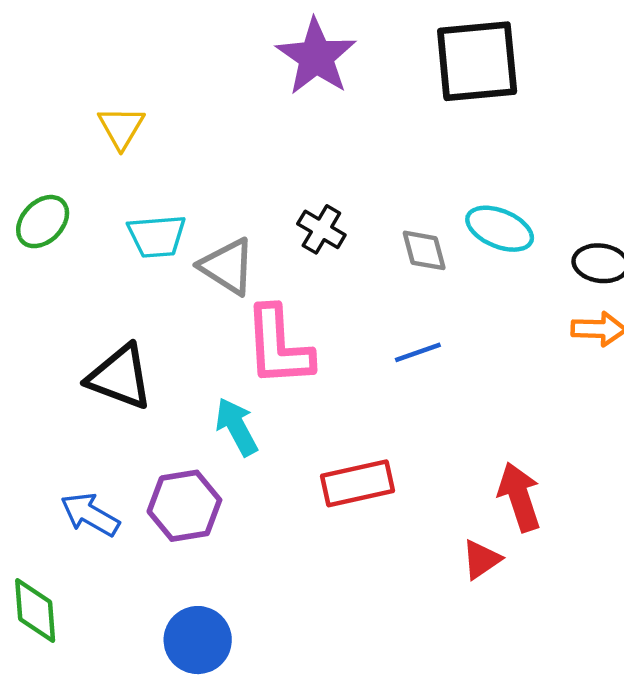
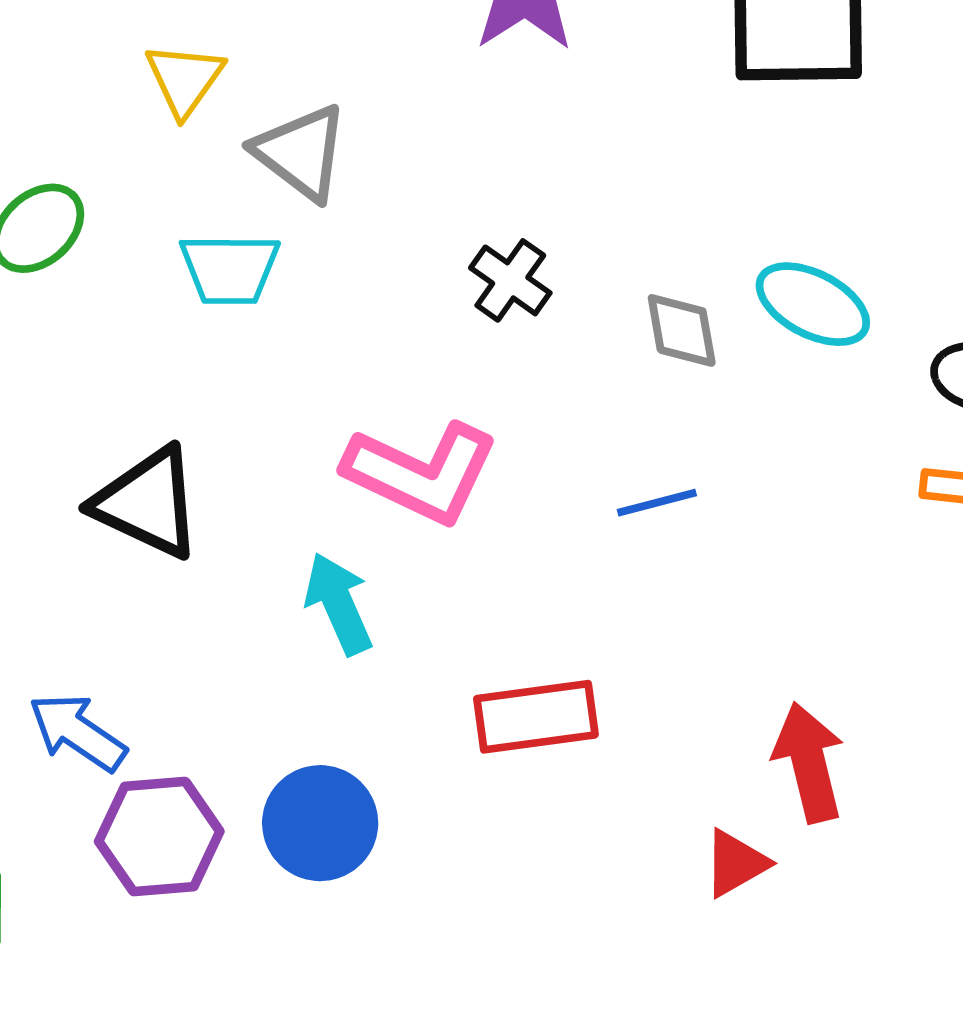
gray triangle: (227, 266) -> (301, 152), moved
pink L-shape: (278, 346) -> (421, 473), turned -66
purple hexagon: (184, 506) -> (159, 836), moved
blue circle: (198, 640) -> (320, 823), moved

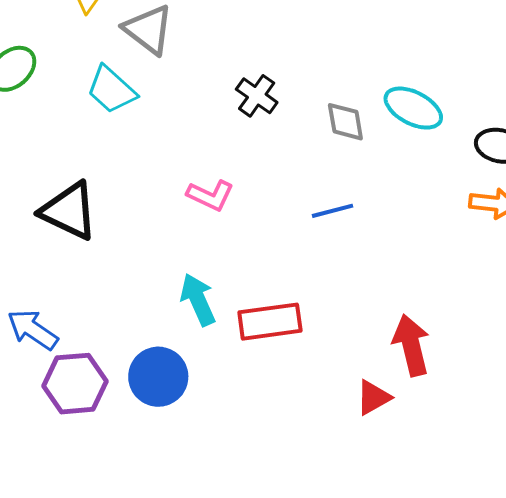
cyan trapezoid: (230, 269) -> (111, 90), turned 42
pink L-shape: (421, 473) -> (210, 195), size x0.6
cyan arrow: (339, 604) -> (198, 300), moved

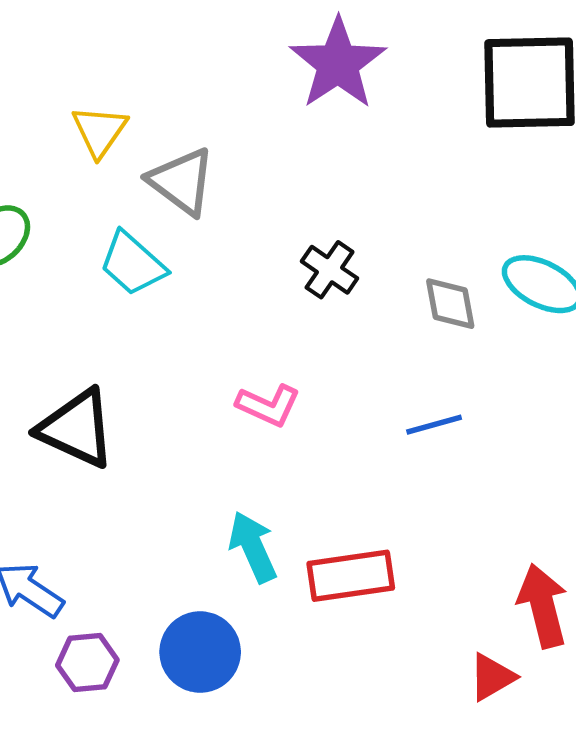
purple hexagon: (75, 384) -> (87, 663), size x0.7

